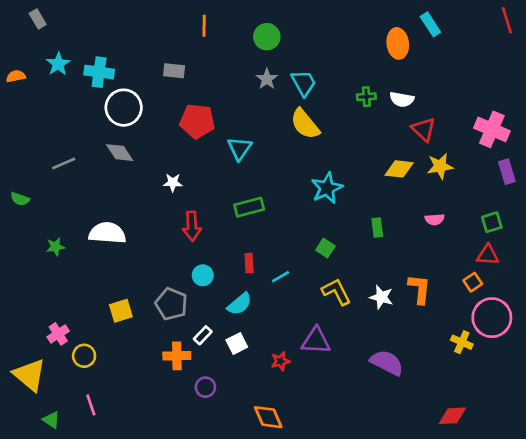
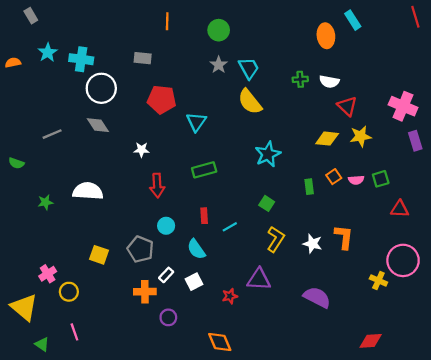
green square: (492, 222) -> (381, 179), moved
orange square: (473, 282) -> (334, 177), moved
yellow L-shape: (336, 292) -> (276, 239), turned 60
cyan semicircle: (240, 304) -> (196, 249), turned 95
yellow square: (121, 311) -> (99, 255), turned 36

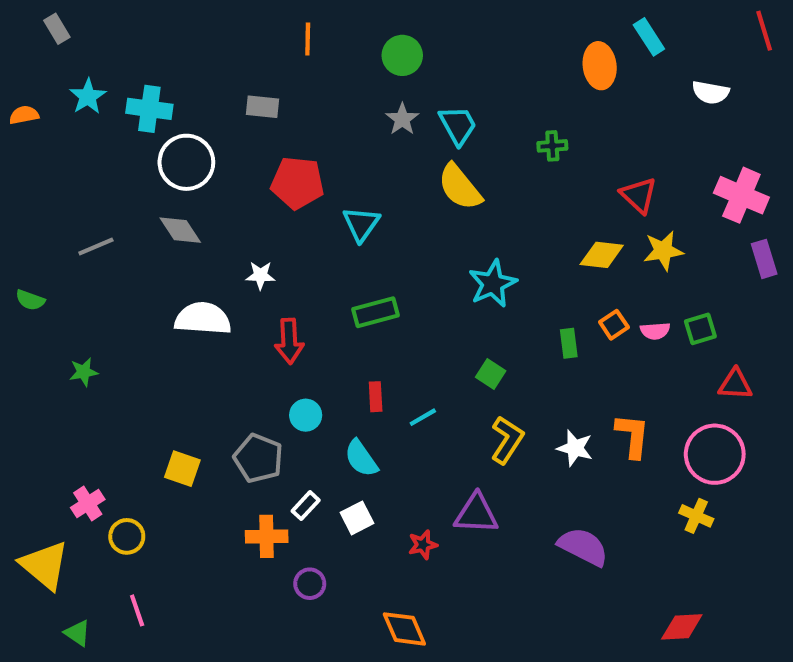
white semicircle: (329, 82) -> (711, 92), moved
white semicircle: (88, 191) -> (203, 319), moved
pink circle: (403, 260) -> (715, 454), moved

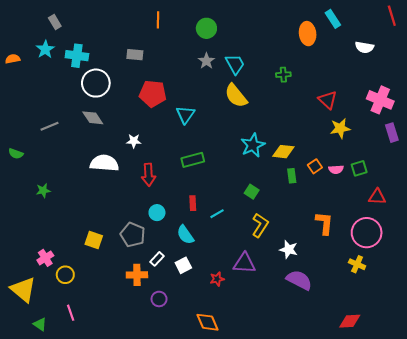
gray rectangle: (57, 29) -> (55, 22), moved
yellow diamond: (602, 255) -> (283, 152), moved
white star: (575, 448) -> (289, 249), moved

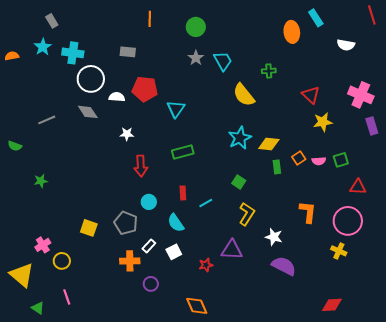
yellow semicircle: (236, 96) -> (244, 95), moved
white semicircle: (104, 163) -> (117, 97), moved, size x0.6

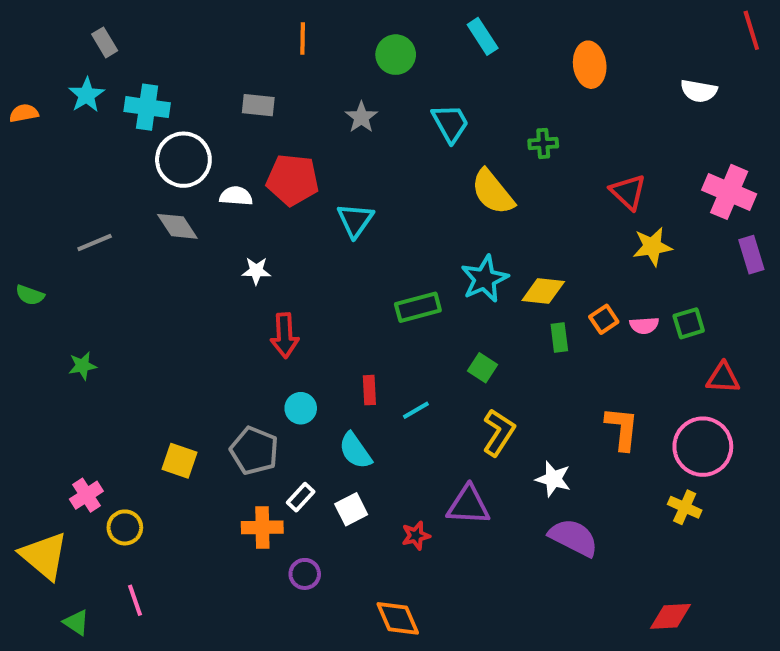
cyan rectangle: (316, 18) -> (483, 36), moved
gray star: (196, 58) -> (361, 117), moved
green rectangle: (183, 152) -> (418, 307), moved

